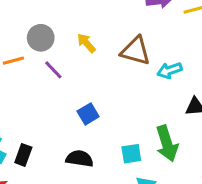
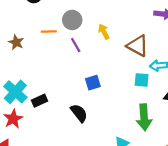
cyan square: (131, 154) -> (142, 80), moved
black rectangle: (23, 155) -> (39, 101), turned 32
black semicircle: (80, 159) -> (79, 113), turned 30

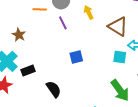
brown star: (16, 42) -> (19, 35), moved
black semicircle: (79, 113) -> (54, 89), moved
green arrow: (144, 117) -> (120, 90), turned -35

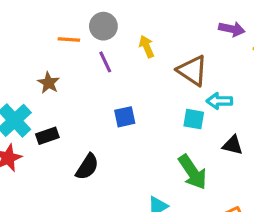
brown star: (19, 35) -> (49, 83), moved
black semicircle: (54, 89) -> (87, 167), turned 66

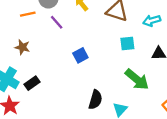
cyan arrow: (219, 101) -> (152, 21), moved
black semicircle: (87, 167) -> (95, 100), moved

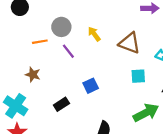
green arrow: (137, 79) -> (146, 113), turned -70
black rectangle: (32, 83) -> (61, 104), moved

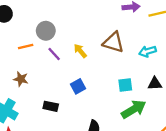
yellow arrow: (94, 34) -> (80, 51), moved
cyan square: (138, 76) -> (125, 85), moved
black rectangle: (61, 104) -> (51, 106), turned 48

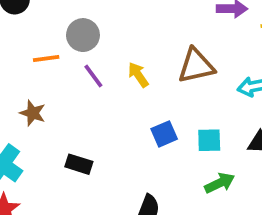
brown triangle: (113, 42) -> (196, 66), turned -35
blue square: (78, 86) -> (164, 134), moved
green arrow: (134, 109) -> (220, 183), size x0.7

